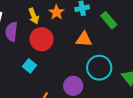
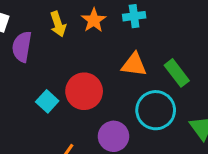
green rectangle: (109, 20) -> (177, 73), moved
red circle: (42, 39) -> (84, 91), moved

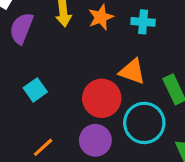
red circle: (84, 91) -> (102, 98), moved

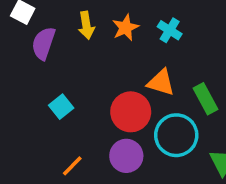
cyan cross: (143, 22) -> (170, 30), turned 30

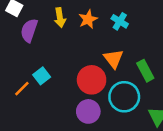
orange triangle: (161, 82) -> (113, 59), turned 35
orange line: (72, 166) -> (22, 89), moved

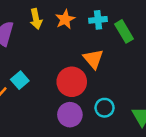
cyan cross: (120, 21) -> (98, 20), turned -35
green rectangle: (145, 71) -> (124, 31), moved
cyan circle: (124, 97) -> (105, 108), moved, size x0.6

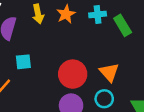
orange triangle: (93, 59) -> (109, 72), moved
cyan square: (20, 80) -> (23, 62), moved, turned 35

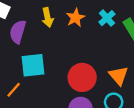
cyan cross: (98, 14) -> (107, 18), turned -35
cyan square: (23, 62) -> (33, 65), size x1.5

